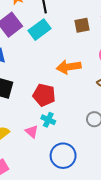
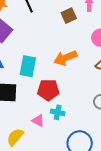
cyan rectangle: (40, 30) -> (28, 66), moved, turned -30
pink triangle: (32, 132) -> (38, 121), moved

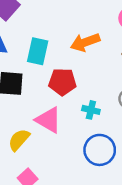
cyan cross: (58, 112) -> (91, 110), moved
pink triangle: (38, 121) -> (48, 120), size x1.6

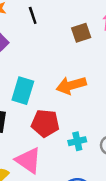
cyan cross: (91, 110) -> (77, 141), moved, turned -30

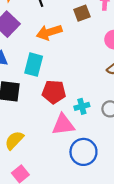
orange arrow: (71, 85) -> (49, 32), moved
pink triangle: (28, 160) -> (63, 125), moved, turned -40

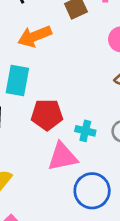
cyan cross: (82, 106) -> (85, 131), turned 32

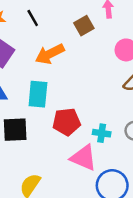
pink triangle: (63, 157) -> (84, 158), turned 40

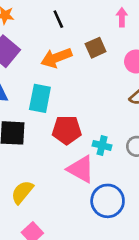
black line: (33, 18) -> (58, 19), moved
brown square: (84, 26) -> (96, 48), moved

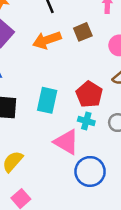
cyan rectangle: (40, 98) -> (47, 100), moved
red pentagon: (67, 130) -> (89, 94), moved, turned 30

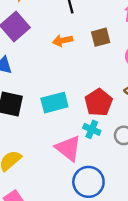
orange arrow: (47, 40) -> (63, 41), size x0.7
cyan rectangle: (47, 100) -> (54, 103), turned 55

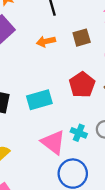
red pentagon: (99, 102) -> (82, 85), moved
cyan cross: (92, 129) -> (79, 133), moved

